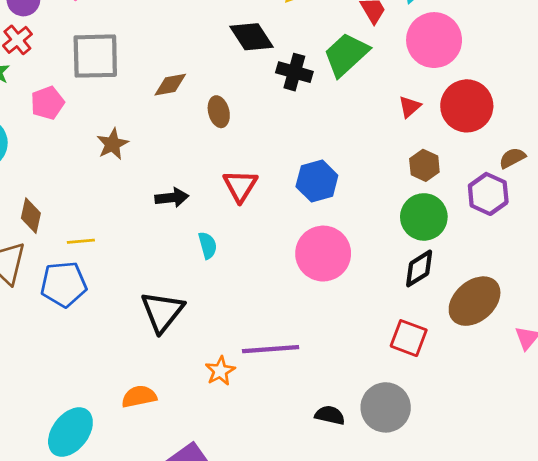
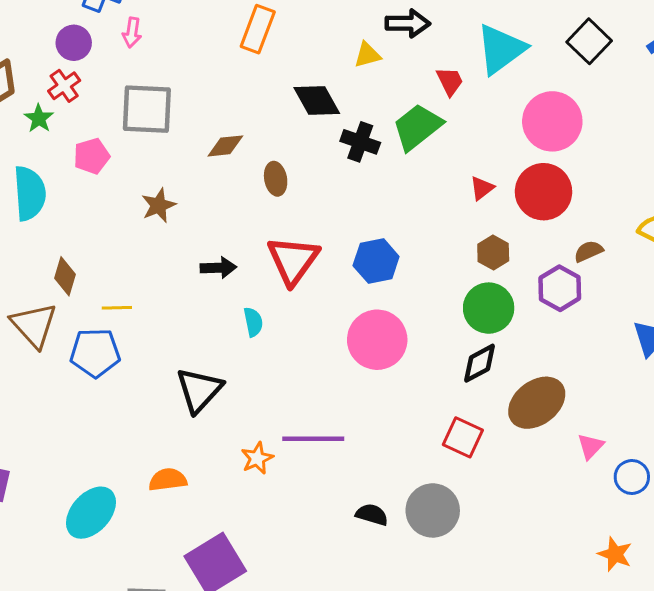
pink circle: (434, 40) -> (552, 121), moved
red triangle: (240, 186) -> (293, 260), size x1.4

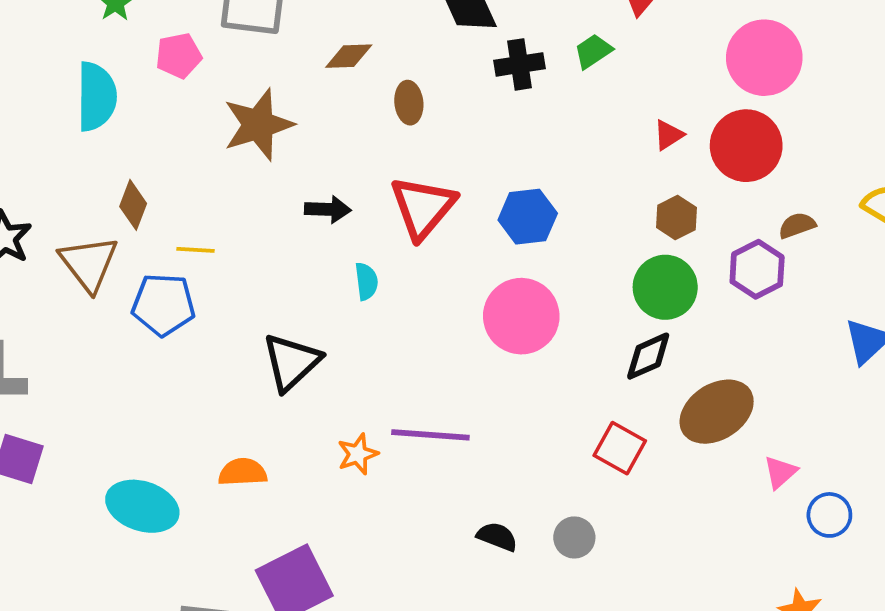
green trapezoid: (417, 127) -> (593, 51), size x0.6
black cross: (360, 142) -> (519, 64), turned -33
brown star: (159, 205) -> (258, 125), size x1.6
gray circle: (433, 510) -> (574, 537), size x0.6
cyan ellipse: (91, 513) -> (142, 506), turned 62

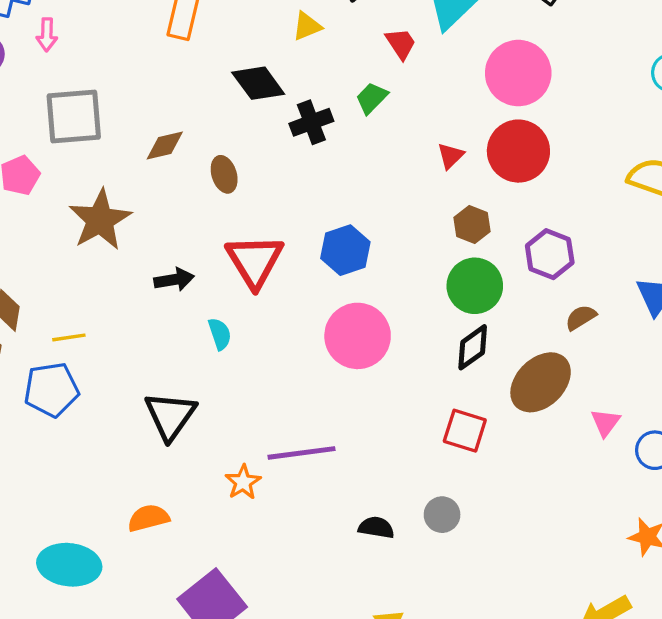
brown semicircle: (797, 225) -> (581, 317), moved

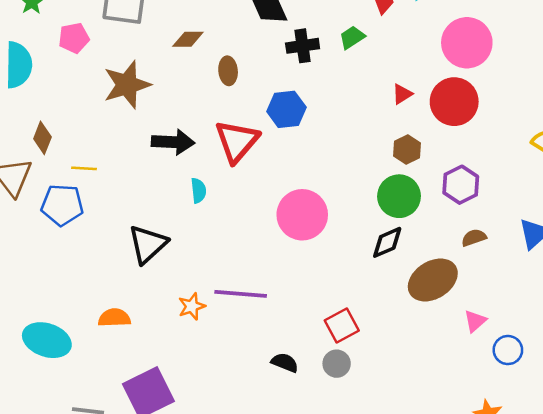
blue hexagon: (345, 250) -> (286, 109), moved
black arrow: (174, 280) -> (173, 142), size x1.4
red square: (465, 431) -> (342, 326), moved, turned 32

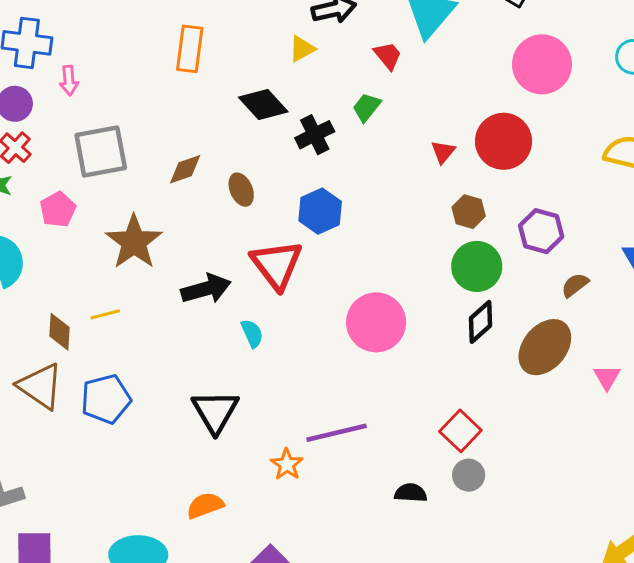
pink circle: (467, 43) -> (542, 64), moved
yellow line: (84, 168) -> (105, 314), moved

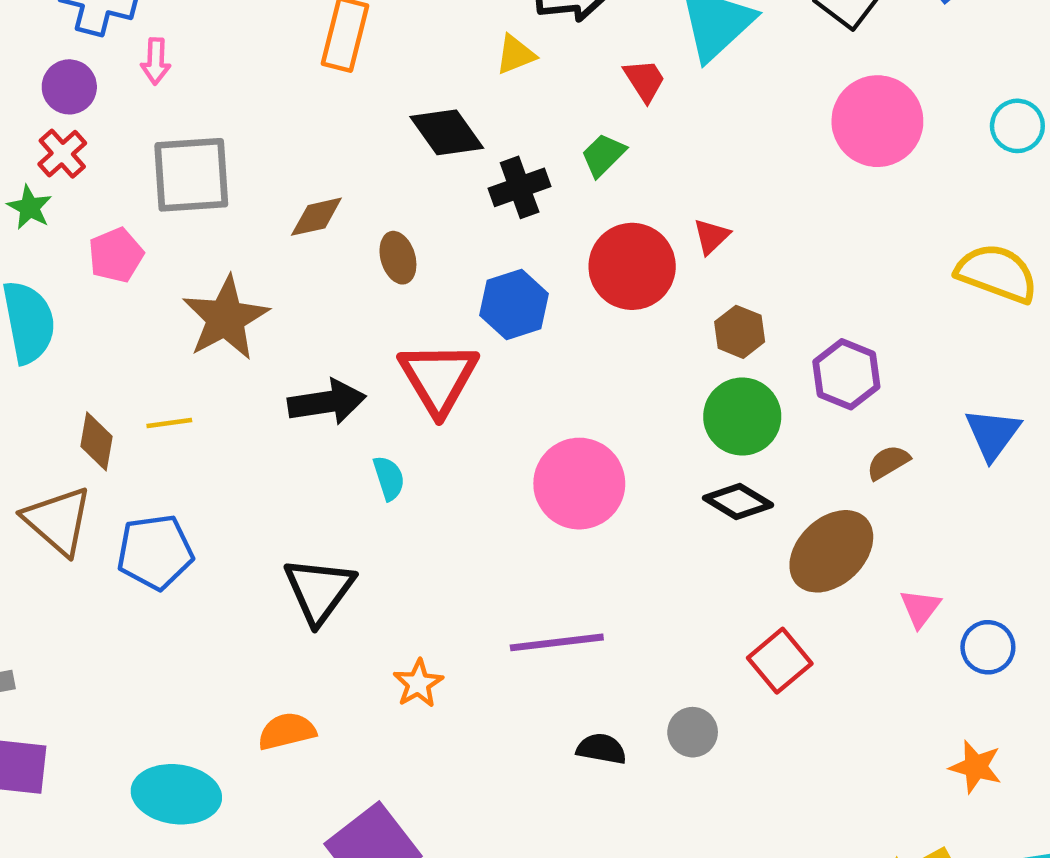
red circle: (503, 141) -> (632, 266), moved
black diamond: (481, 322) -> (738, 501), turned 66
red square: (460, 431) -> (780, 661), moved
purple line: (337, 433) -> (557, 642), moved

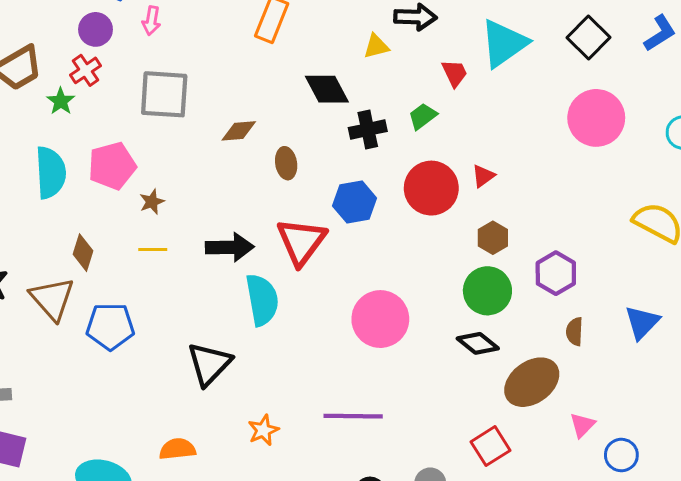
pink pentagon: (116, 255) -> (112, 166), moved, size x1.4
brown star: (226, 318) -> (152, 202), moved, size x0.5
yellow line: (169, 423) -> (153, 250), moved
brown semicircle: (888, 462) -> (575, 332), turned -64
cyan semicircle: (389, 478) -> (262, 300), size x1.8

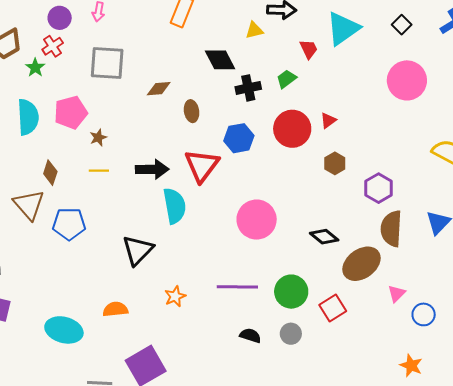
black square: (588, 38) -> (402, 25), size x0.7
green circle: (487, 291) -> (291, 292), moved
brown semicircle: (575, 332) -> (391, 229), size x1.8

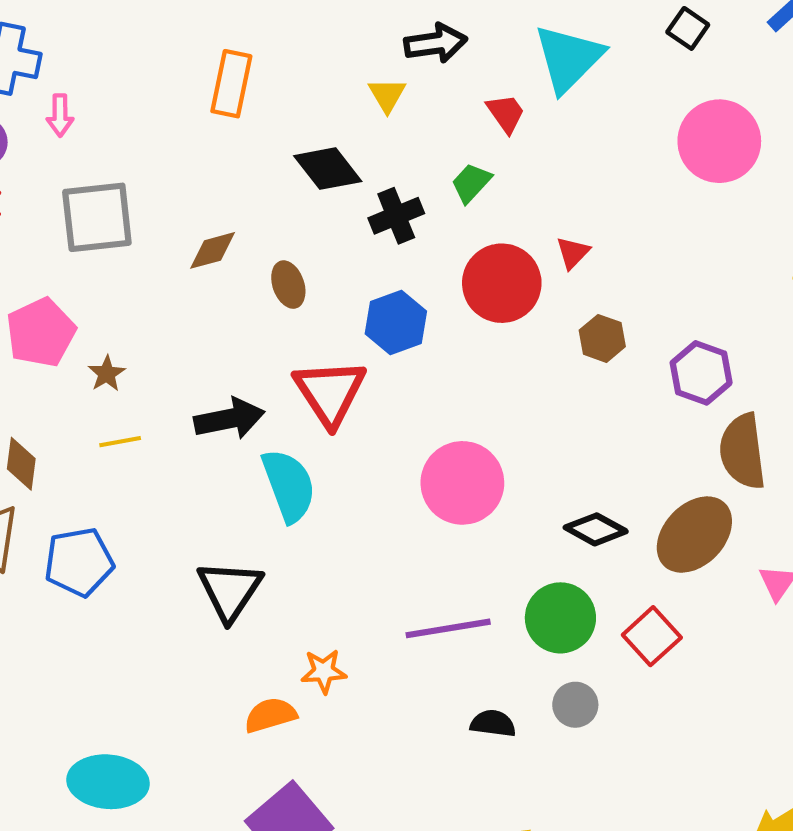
yellow triangle: (254, 30) -> (387, 95), turned -36
black diamond: (324, 237) -> (596, 529), moved
orange star: (175, 296) -> (324, 671), turned 30
orange semicircle: (115, 309) -> (270, 715), moved

